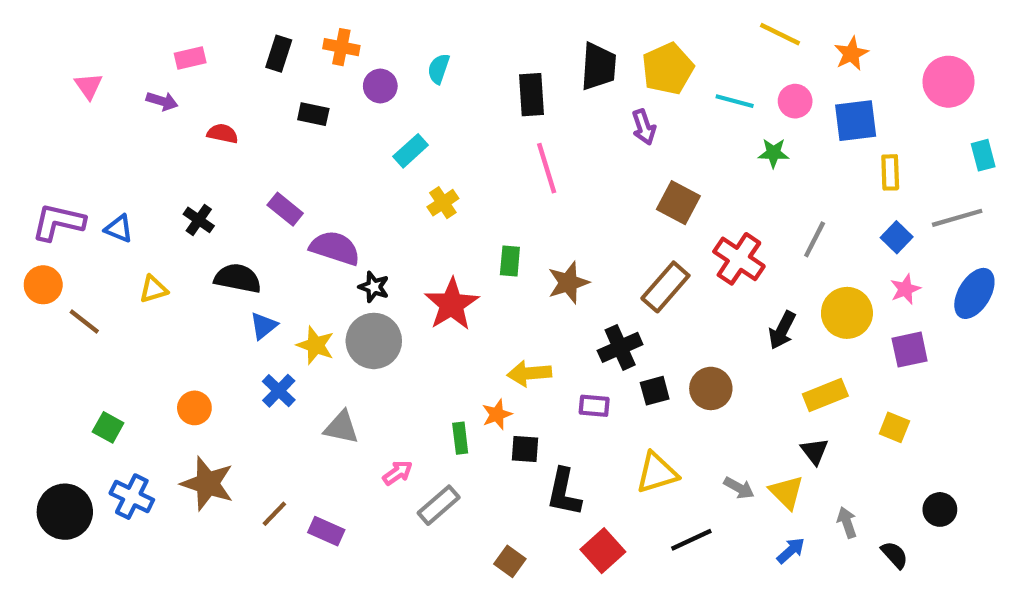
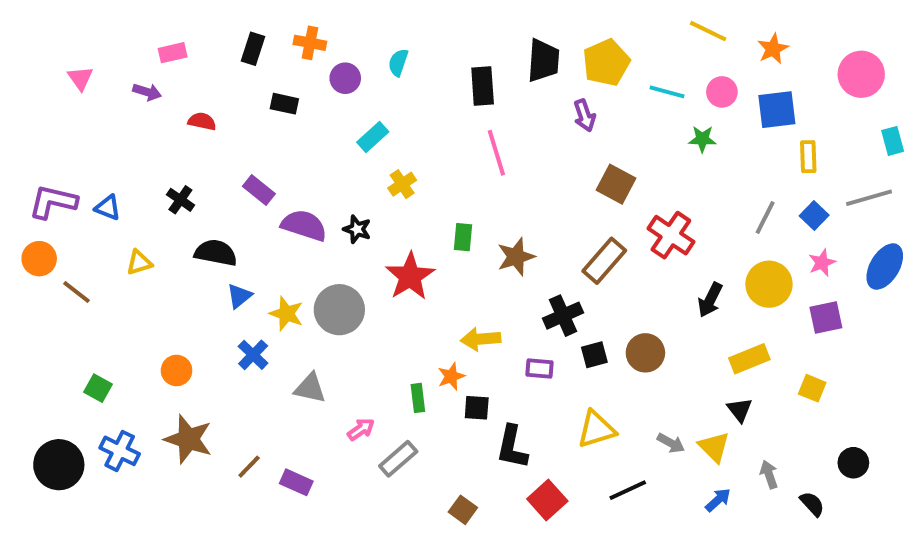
gray line: (815, 239) -> (765, 217), moved
black star: (374, 287) -> (357, 229), moved

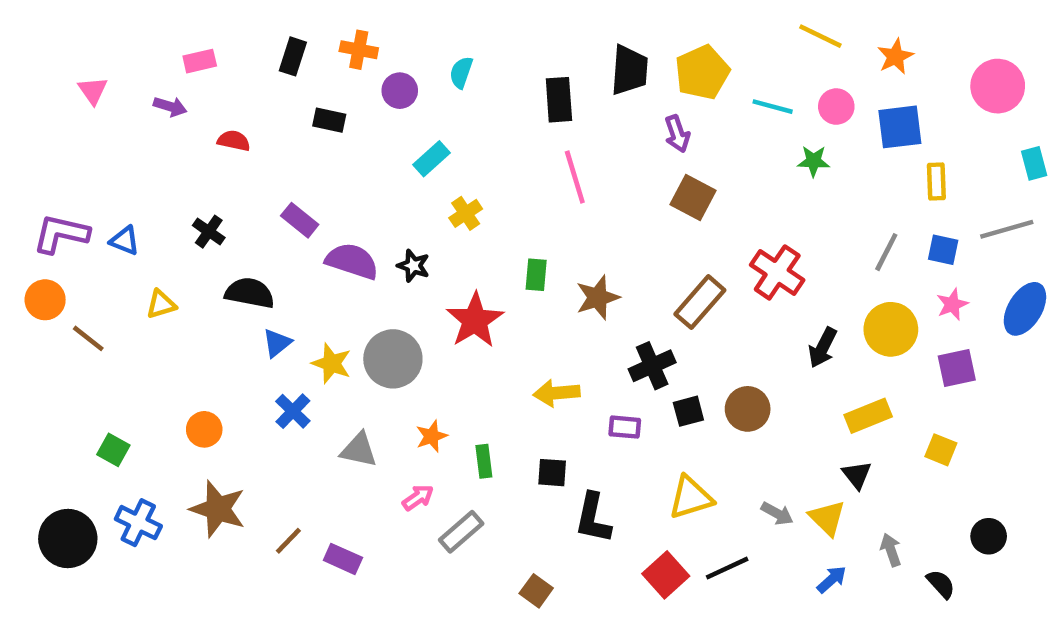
brown square: (616, 184) -> (693, 197), moved
blue square: (814, 216) -> (943, 250), turned -32
orange star: (451, 376) -> (432, 436), moved
red square: (547, 500) -> (666, 575), moved

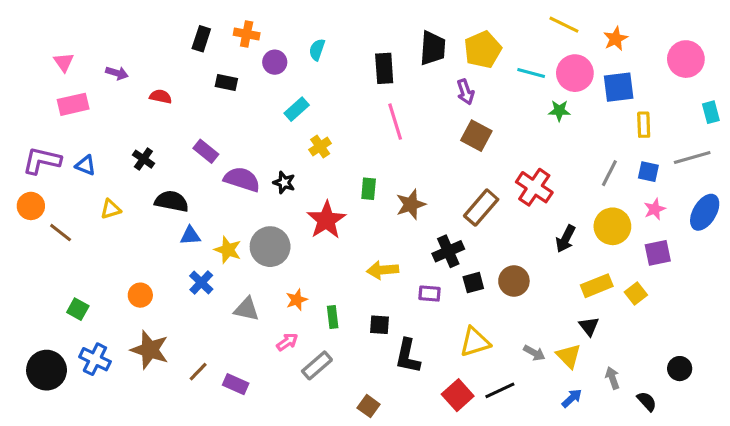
pink rectangle: (200, 61) -> (73, 104), moved, size x1.4
pink circle: (836, 107) -> (575, 73), size x1.5
blue triangle: (277, 343) -> (190, 236), turned 35
yellow square: (941, 450) -> (636, 294), moved, turned 30

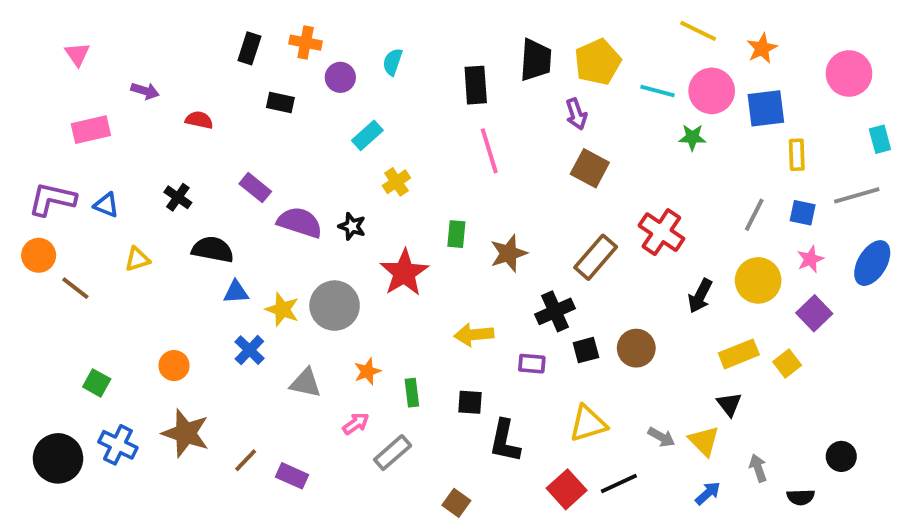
pink triangle: (64, 62) -> (77, 54), moved
purple square: (658, 253) -> (814, 313), turned -32
black semicircle: (647, 401) -> (801, 497), turned 130

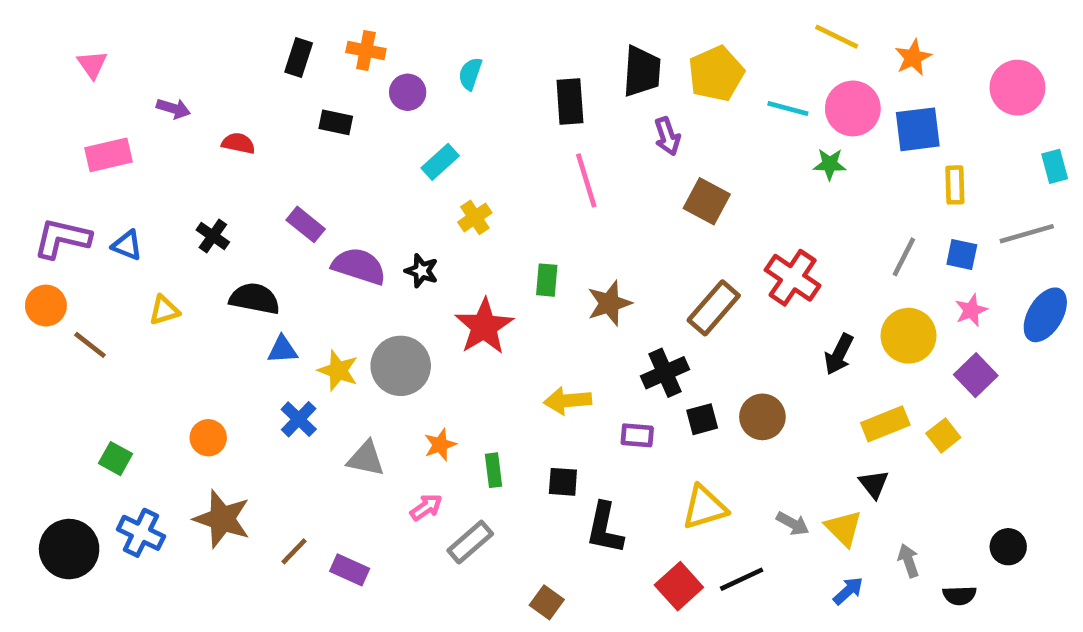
purple arrow: (576, 114) -> (667, 136), moved

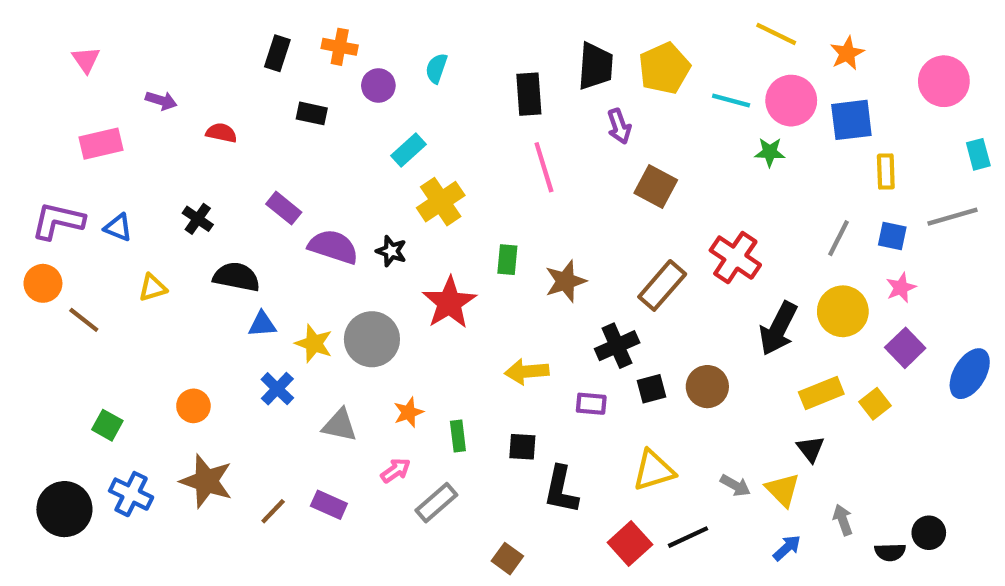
yellow cross: (475, 217) -> (441, 202), size x1.5
blue ellipse: (1045, 315) -> (970, 374), moved
black arrow: (839, 354) -> (778, 328), size x1.4
black circle: (1008, 547) -> (929, 533), moved
purple rectangle: (350, 570) -> (329, 505), moved

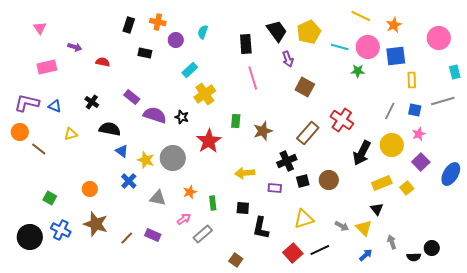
black trapezoid: (596, 66) -> (277, 31), turned -40
blue triangle: (262, 324) -> (122, 151), turned 40

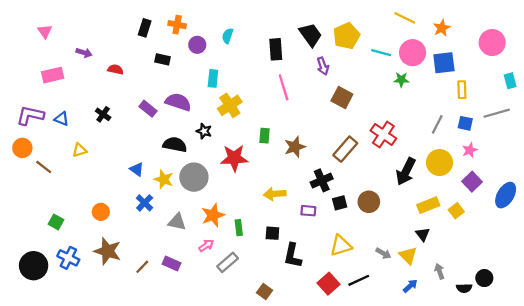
cyan rectangle: (190, 70) -> (213, 78), turned -42
purple semicircle: (155, 115) -> (178, 102), moved
black semicircle: (110, 129) -> (175, 145), moved
red star: (209, 141) -> (234, 158), turned 30
orange star: (190, 192) -> (213, 215), size x1.5

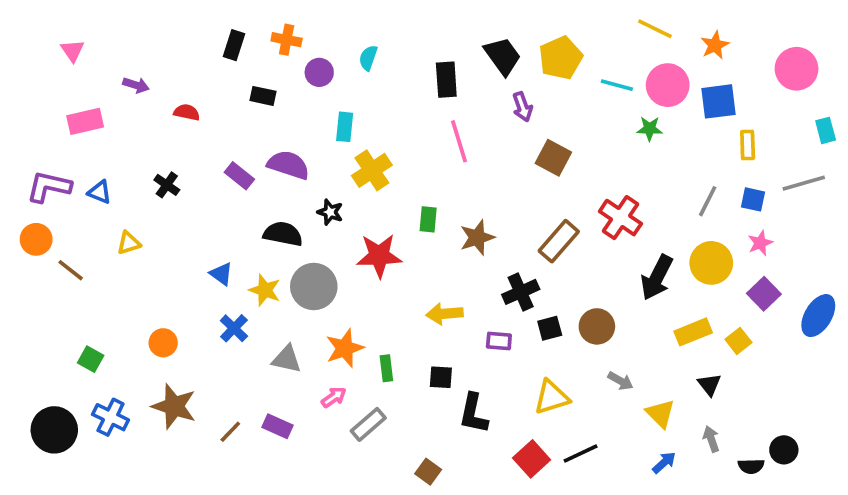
black triangle: (423, 234) -> (709, 385), moved
gray arrow: (383, 253) -> (620, 381), moved

